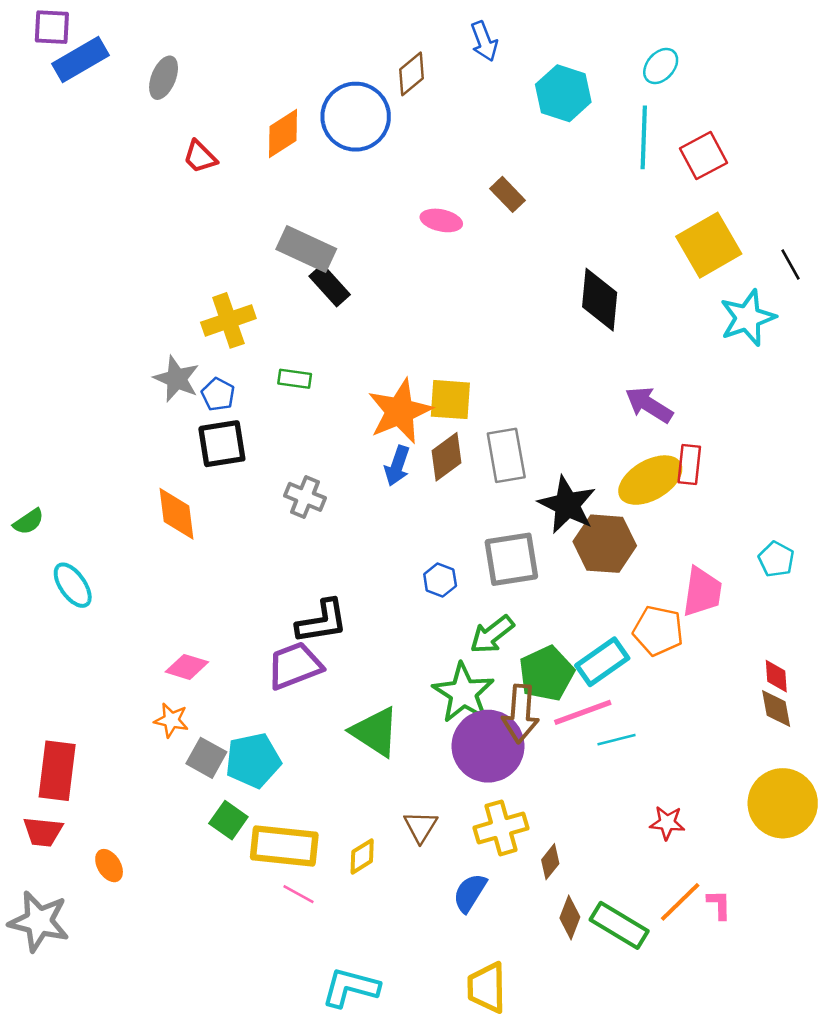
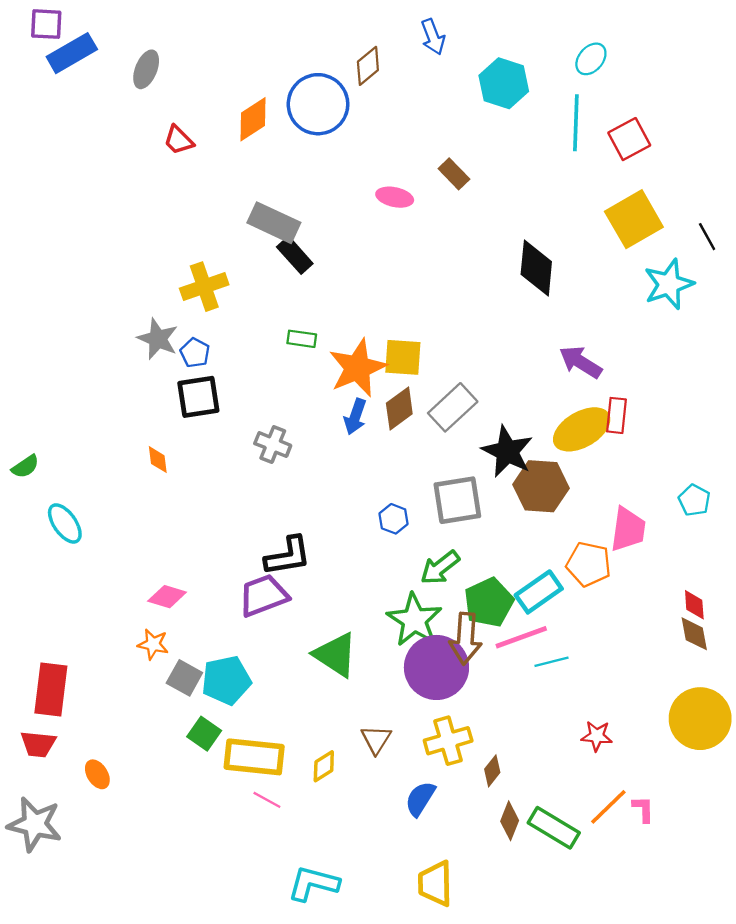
green rectangle: (295, 379) -> (302, 339), moved
gray rectangle: (506, 455) -> (453, 407), turned 57
orange diamond: (177, 514) -> (158, 460), size x0.6

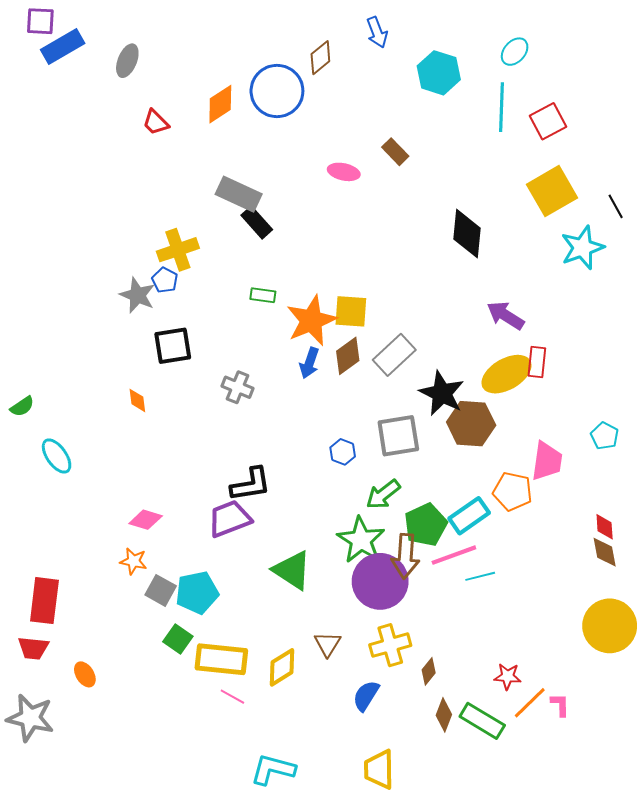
blue pentagon: (195, 353) -> (165, 280), moved
red star: (597, 736) -> (508, 676), moved
yellow diamond: (324, 766) -> (282, 667), size x1.4

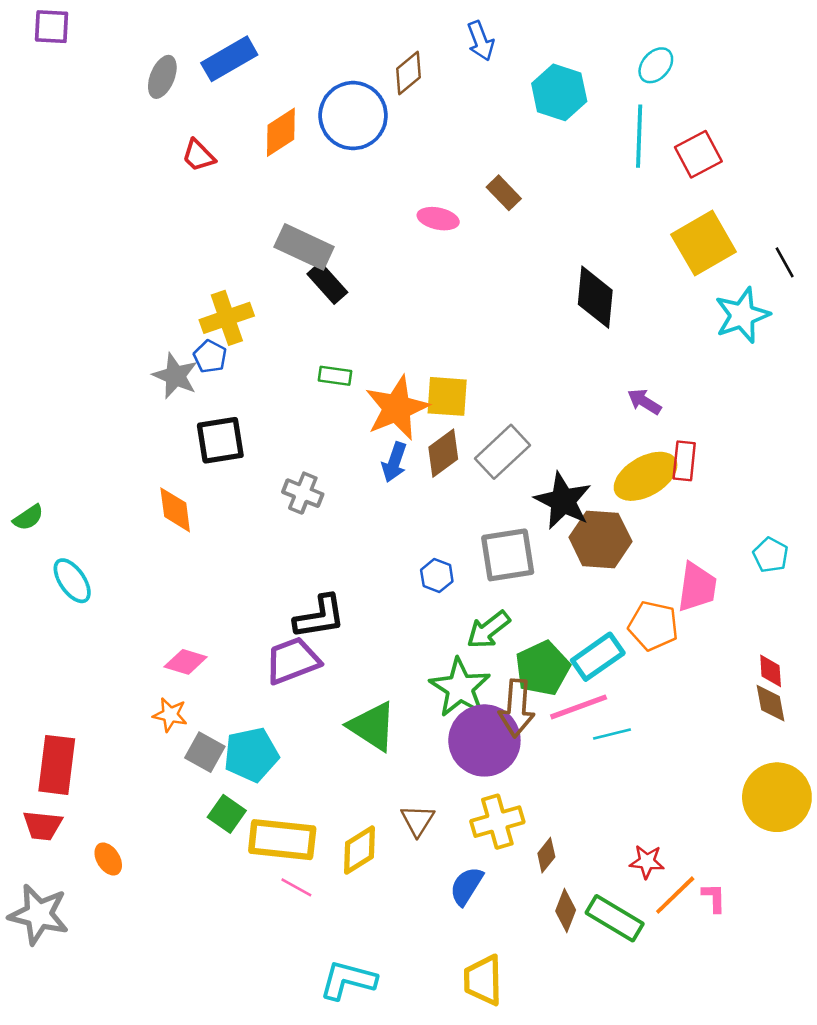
blue rectangle: (63, 47) -> (229, 59), moved
purple arrow: (505, 315) -> (644, 402), size x0.7
orange diamond: (137, 400) -> (175, 510), size x1.5

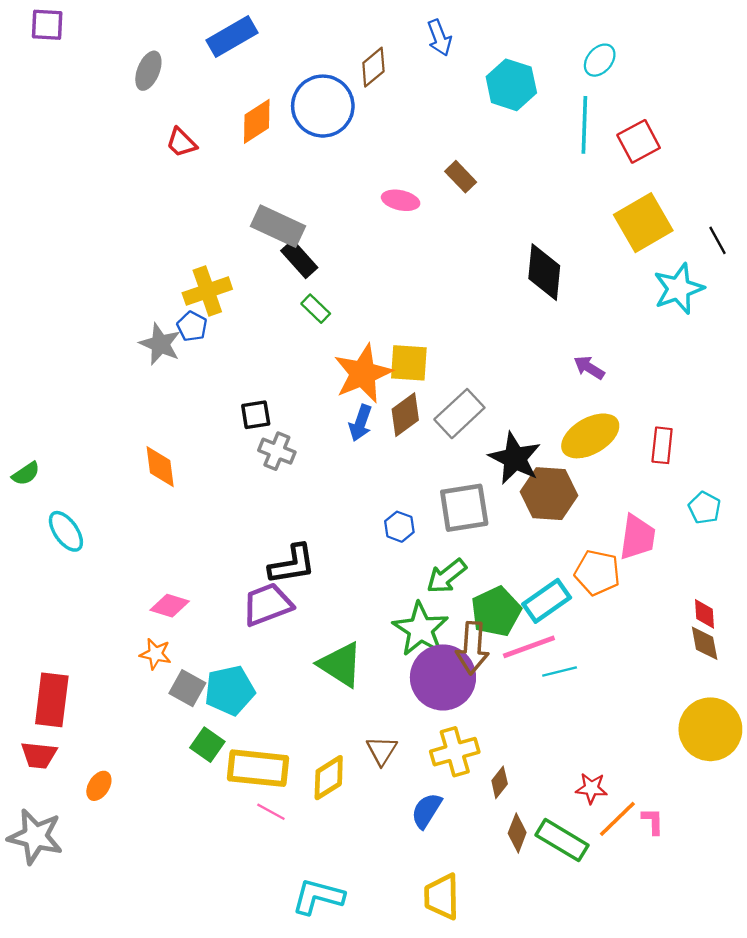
blue rectangle: (229, 59) -> (232, 37), moved
green rectangle: (335, 376) -> (316, 309), moved, turned 36
black square: (220, 440) -> (256, 415), moved, size x0.7
red rectangle: (684, 461) -> (662, 445), moved
orange ellipse: (108, 859) -> (99, 786), turned 64

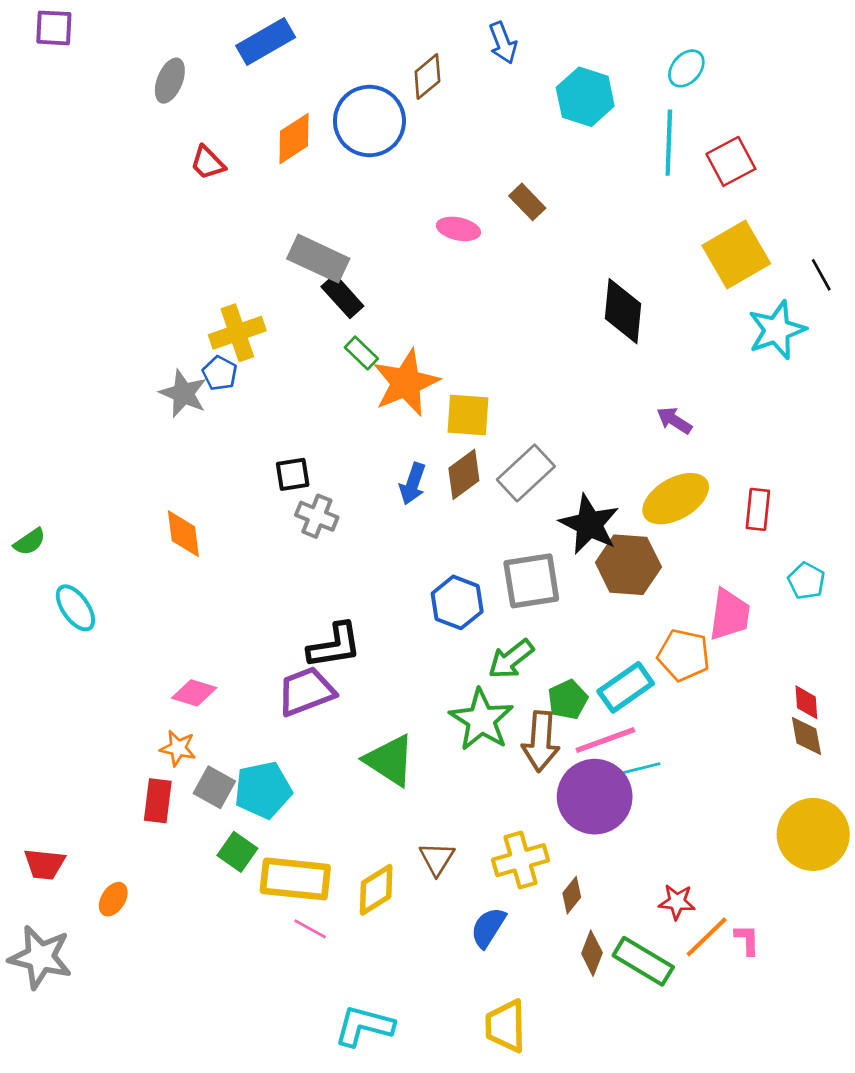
orange star: (363, 373) -> (406, 383), moved
blue hexagon: (399, 527) -> (457, 602), size x1.5
green pentagon: (496, 611) -> (568, 700), size x0.7
purple circle: (443, 677) -> (595, 797), moved
red rectangle: (52, 700) -> (158, 801), moved, size x0.7

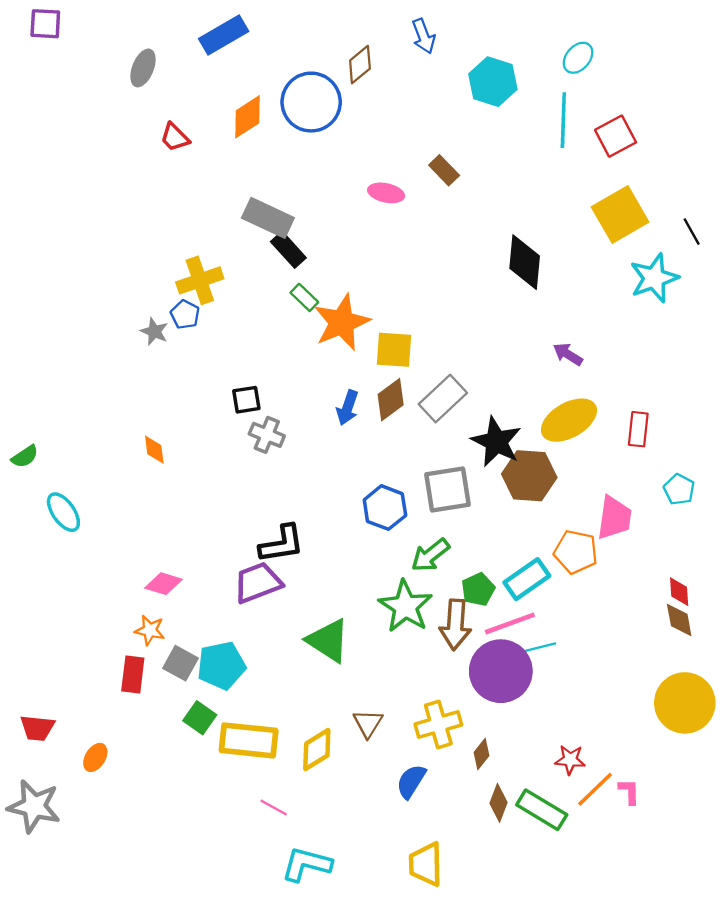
gray star: (183, 393) -> (154, 332), size x0.7
orange diamond: (183, 534) -> (154, 450), size x0.7
pink line: (310, 929) -> (274, 807), moved

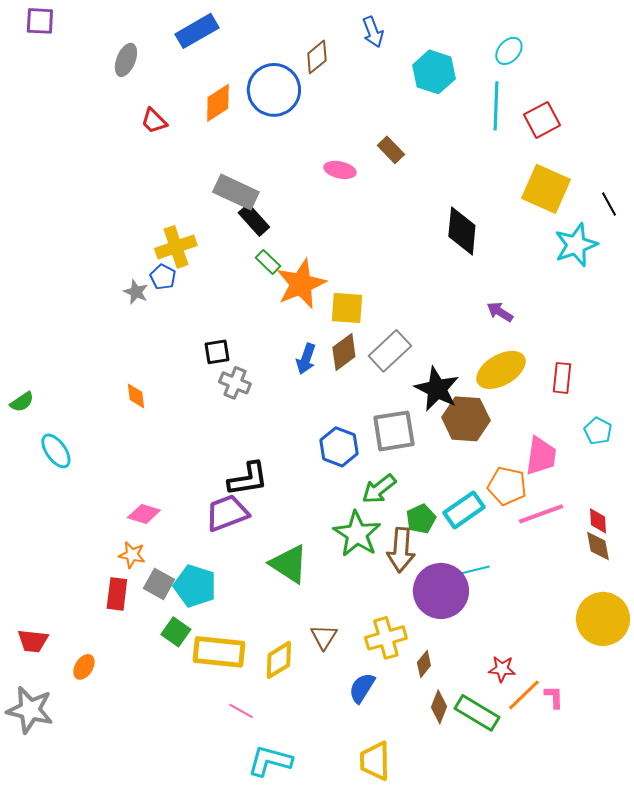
yellow square: (620, 215) -> (546, 189), turned -36
pink line: (510, 623) -> (541, 514), moved
cyan pentagon: (221, 665) -> (195, 586), turned 30

